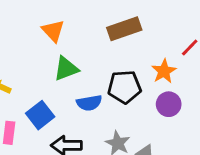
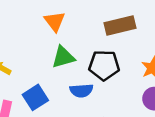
black pentagon: (124, 87) -> (104, 65), moved

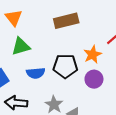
black pentagon: (104, 65) -> (65, 66), moved

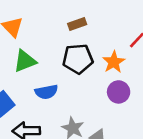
brown rectangle: (66, 21) -> (77, 24), size x0.6
black pentagon: (65, 66) -> (78, 59), moved

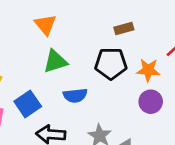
brown rectangle: (77, 24) -> (124, 29), moved
orange star: (114, 62) -> (148, 70), turned 30

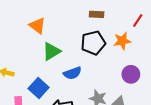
brown rectangle: (124, 29) -> (97, 14), turned 32
purple circle: (151, 102) -> (131, 74), moved

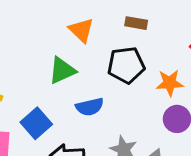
orange triangle: (37, 26) -> (81, 30), moved
orange star: (122, 41) -> (170, 83), moved

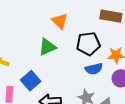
brown rectangle: (136, 23) -> (111, 16), moved, size x1.5
blue semicircle: (90, 107) -> (94, 69), moved

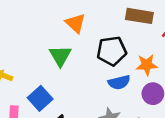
green triangle: (47, 47) -> (60, 56), turned -36

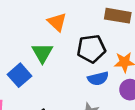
blue square: (40, 98) -> (20, 75), moved

